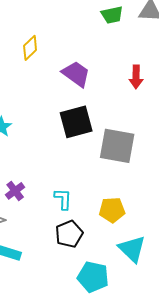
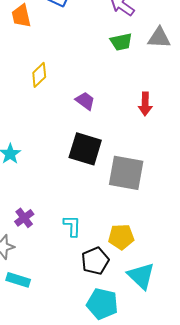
purple trapezoid: (76, 74) -> (85, 101), size x0.7
black square: (76, 122) -> (85, 149), turned 32
black pentagon: (69, 234) -> (95, 261), moved

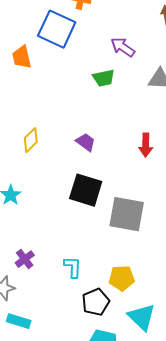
green trapezoid: (121, 42) -> (104, 78), moved
yellow diamond: (39, 75) -> (31, 140), moved

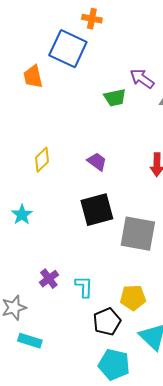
purple arrow: (123, 47) -> (142, 79), moved
black square: (86, 190) -> (97, 210), turned -32
purple cross: (25, 259) -> (49, 279), moved

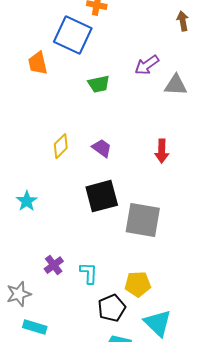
purple arrow: (142, 79) -> (147, 65), turned -70
green trapezoid: (115, 98) -> (99, 84), moved
yellow diamond: (42, 160) -> (61, 146), moved

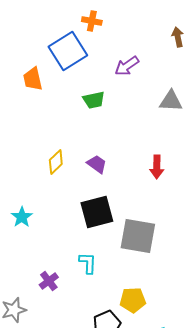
blue square: (73, 35) -> (68, 51), turned 33
purple arrow: (147, 65) -> (127, 66), moved
cyan L-shape: (89, 273) -> (88, 263), moved

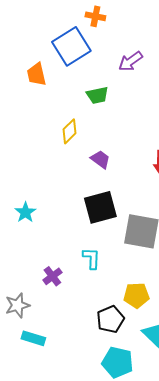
yellow diamond: (56, 162) -> (69, 131), moved

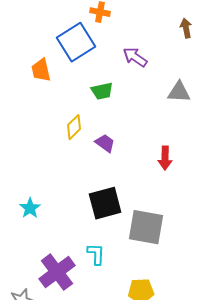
purple arrow: (130, 61) -> (135, 57), turned 70
purple trapezoid: (100, 159) -> (105, 143), moved
purple cross: (52, 276) -> (57, 272), size x1.8

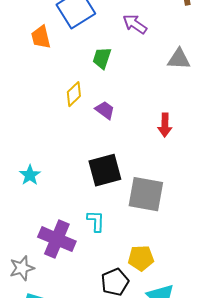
green trapezoid: (102, 91) -> (102, 58), turned 120
purple cross: (57, 272) -> (57, 239), turned -30

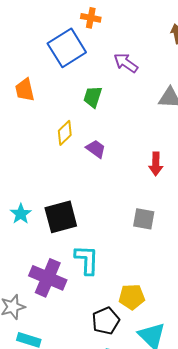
orange trapezoid: (41, 37) -> (25, 90), moved
black square: (105, 170) -> (61, 217), moved
gray square: (146, 194) -> (144, 219), moved, size x0.6
cyan L-shape: (96, 221) -> (87, 260), size x1.4

